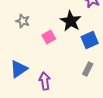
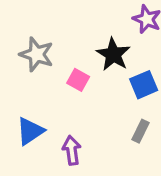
gray star: (23, 21) -> (37, 54), size x1.5
pink square: (49, 37) -> (78, 80), turned -32

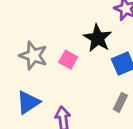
gray star: (37, 54) -> (33, 56), moved

